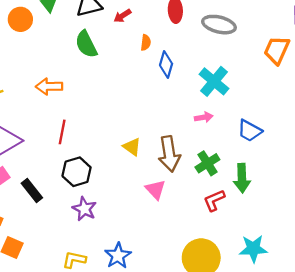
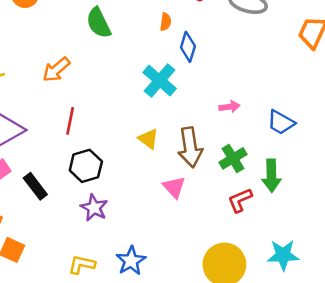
cyan cross: (214, 81) -> (160, 80), moved
orange arrow: (49, 86) -> (56, 70), turned -40

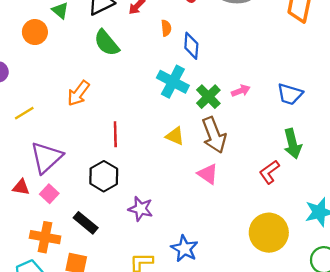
red line: (70, 121) -> (115, 134), moved
green cross: (233, 158) -> (208, 97), moved
black hexagon: (86, 166) -> (104, 176), moved
black rectangle: (35, 186) -> (86, 223), moved

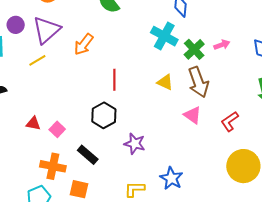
purple triangle: (46, 157) -> (47, 30), moved
red L-shape: (269, 172) -> (230, 121), moved

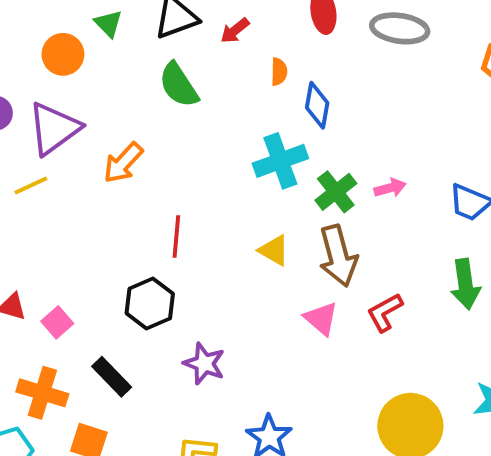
cyan cross: (164, 36) -> (280, 161), turned 36
red L-shape: (230, 121) -> (385, 312), moved

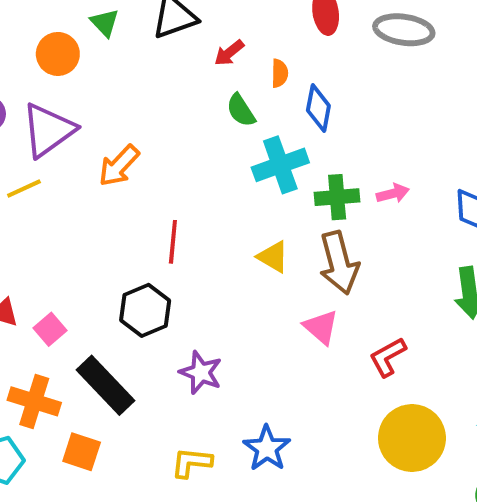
red arrow: (235, 31) -> (229, 53), moved
green semicircle: (179, 85) -> (241, 110), moved, size x0.7
green cross: (336, 192) -> (337, 197), turned 33
red L-shape: (385, 312) -> (388, 357), moved
black rectangle: (112, 377) -> (106, 385), size x1.4

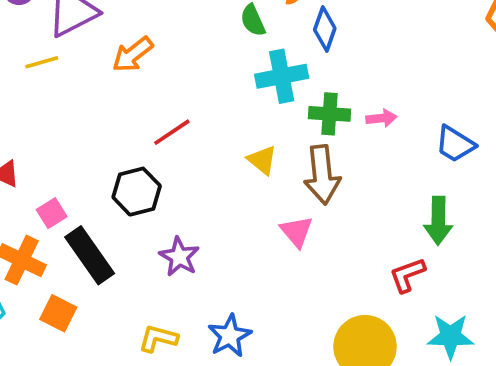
red line: (173, 242) -> (172, 132), turned 42
pink square: (50, 329) -> (52, 213), moved
red L-shape: (388, 357) -> (407, 275), moved

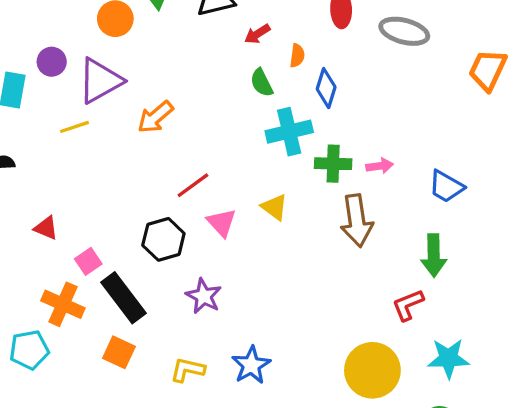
brown arrow: (322, 175) -> (357, 221), moved
pink triangle: (297, 232) -> (222, 223), moved
orange square: (58, 313) -> (119, 352), moved

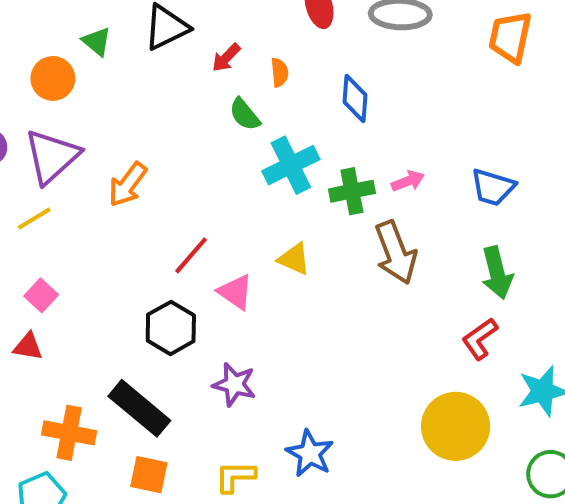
blue diamond: (326, 88) -> (355, 98), moved
pink square: (88, 261) -> (41, 295), moved

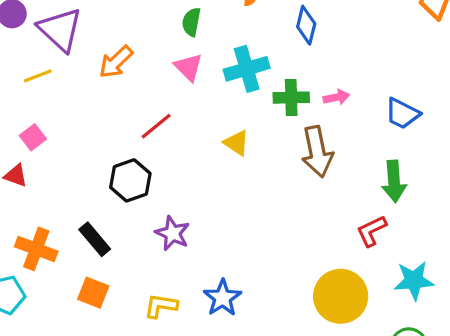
green semicircle: (245, 114) -> (191, 22), moved, turned 40
purple triangle: (52, 157) -> (60, 30), turned -45
pink triangle: (235, 292) -> (188, 67), moved
black rectangle: (139, 408) -> (95, 239), size x0.7

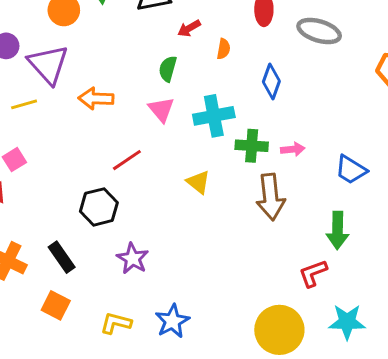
orange arrow: (116, 62) -> (96, 98), turned 40

